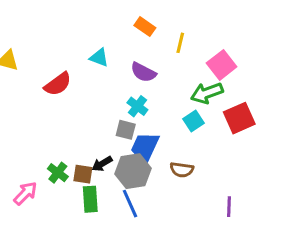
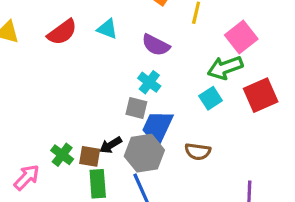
red semicircle: (58, 84) -> (62, 32), moved

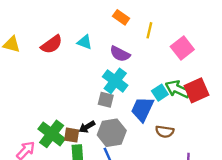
green arrow: (225, 68) -> (178, 89), moved, turned 45
cyan cross: (149, 82) -> (115, 81), size x1.5
blue trapezoid: (157, 127) -> (142, 109), moved
brown semicircle: (198, 152) -> (165, 132), moved
green cross: (62, 155) -> (52, 134), size x1.6

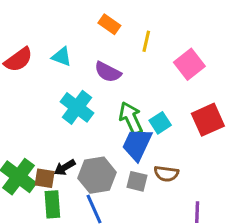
cyan cross: (115, 81) -> (77, 107), moved
green arrow: (178, 89) -> (131, 118), moved, turned 40
gray square: (106, 100) -> (137, 181), moved

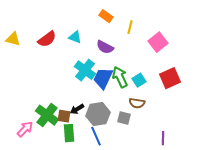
blue trapezoid: (137, 144) -> (103, 78), moved
brown semicircle: (166, 174) -> (137, 103), moved

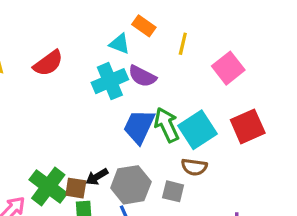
cyan triangle: (75, 37) -> (120, 44), moved
cyan cross: (85, 70) -> (110, 81), moved, turned 30
cyan square: (139, 80) -> (197, 130), size x1.6

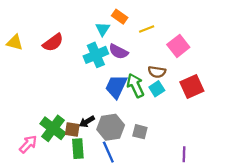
cyan triangle: (120, 44) -> (103, 29), turned 42
yellow line: (183, 44) -> (147, 29), turned 56
cyan square: (197, 130) -> (157, 89), size x0.6
brown semicircle: (194, 167) -> (157, 72), moved

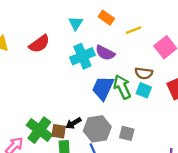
cyan triangle: (103, 29) -> (76, 23), moved
cyan square: (157, 89) -> (144, 90), turned -35

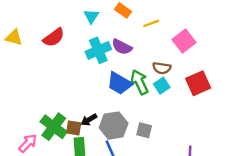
blue trapezoid: (103, 88) -> (119, 83), turned -85
cyan square: (144, 90) -> (162, 86), turned 35

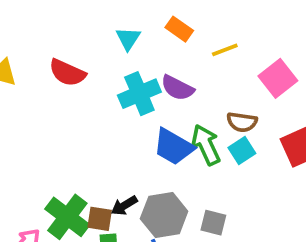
red semicircle: (54, 37) -> (67, 73), turned 60

